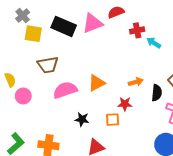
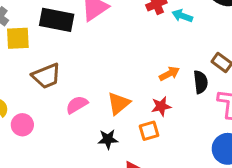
orange triangle: (97, 83) -> (119, 103), moved
pink semicircle: (65, 90) -> (77, 105), size x0.7

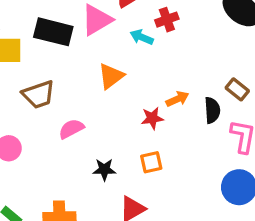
cyan arrow: (182, 16) -> (142, 37), moved
orange triangle: (119, 103) -> (111, 76), moved
red star: (161, 106) -> (152, 118), moved

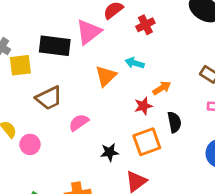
cyan arrow: (142, 37) -> (135, 63), moved
black semicircle: (212, 110) -> (174, 122), moved
orange square: (151, 162) -> (147, 142), size x1.5

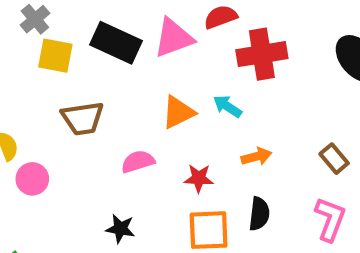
red cross: (145, 25) -> (262, 54), size x1.6
red star: (143, 106) -> (199, 178), moved
pink semicircle: (79, 123) -> (138, 162), moved
black star: (110, 152) -> (120, 229), moved

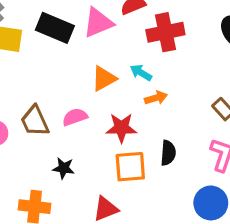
brown trapezoid: (83, 118) -> (35, 121), moved, turned 76
orange arrow: (256, 157) -> (156, 98), moved
red star: (199, 178) -> (121, 128), size x1.4

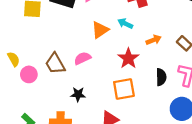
orange arrow: (156, 98) -> (154, 40), moved
red star: (121, 128) -> (128, 58), moved, turned -30
black semicircle: (168, 153) -> (161, 77), moved

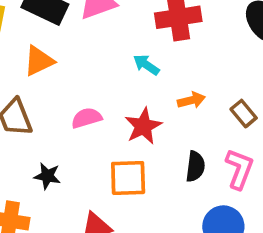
orange triangle: (100, 30) -> (39, 61), moved
pink semicircle: (82, 58) -> (87, 118), moved

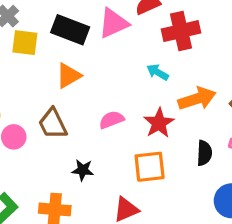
orange arrow: (191, 100) -> (197, 99), size x1.6

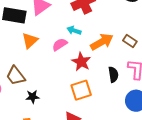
orange triangle: (69, 76) -> (30, 41), moved
pink semicircle: (112, 120) -> (60, 45), moved
black star: (83, 170) -> (33, 97), moved

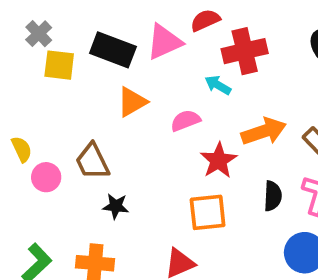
cyan arrow: (74, 30) -> (218, 85), moved

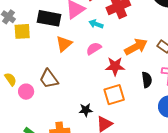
cyan arrow: (218, 85) -> (96, 24), moved
red star: (219, 160) -> (115, 66), turned -30
black star: (116, 206) -> (86, 110), moved

